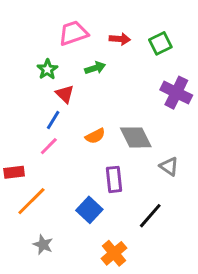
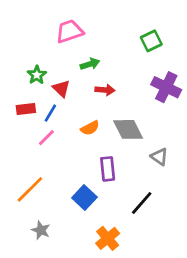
red arrow: (120, 39) -> (105, 90), moved
green star: (47, 69) -> (37, 75), moved
red rectangle: (14, 172) -> (26, 109), moved

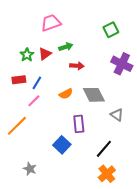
red triangle: (61, 89) -> (45, 54), moved, turned 40
orange line: (30, 189) -> (17, 126), moved
orange cross: (108, 238) -> (107, 174), moved

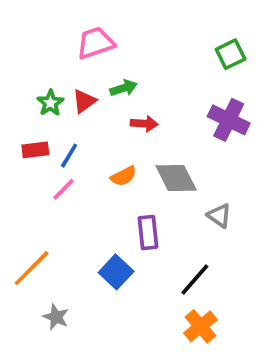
green square: (111, 30) -> (231, 54), moved
orange line: (17, 126) -> (32, 268), moved

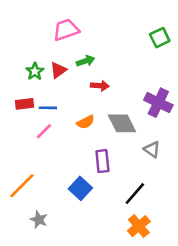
purple cross: (229, 120) -> (158, 103), moved
blue line: (69, 156) -> (48, 108), turned 60

